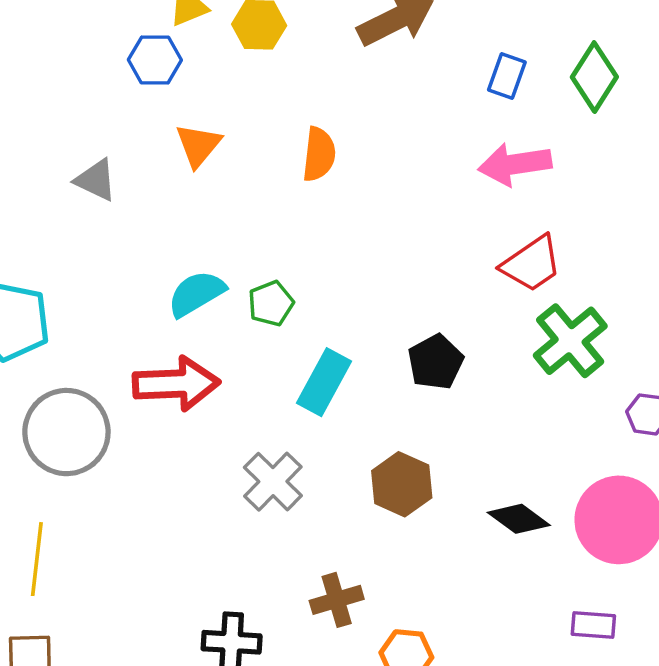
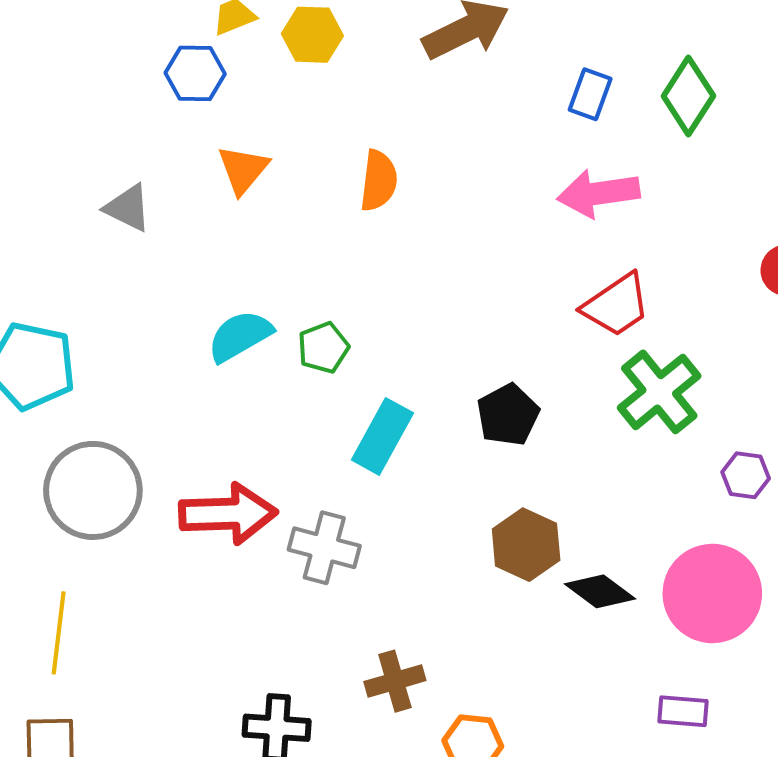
red arrow: (176, 384) -> (228, 514), moved
gray cross: (273, 482) -> (324, 548), turned -30
brown hexagon: (402, 484) -> (526, 545), moved

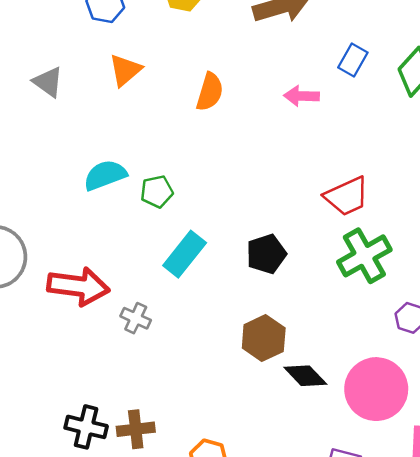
pink arrow: (598, 193) -> (301, 96), moved, size x0.7
gray cross: (324, 548) -> (136, 318), size x0.7
brown cross: (395, 681) -> (136, 429), moved

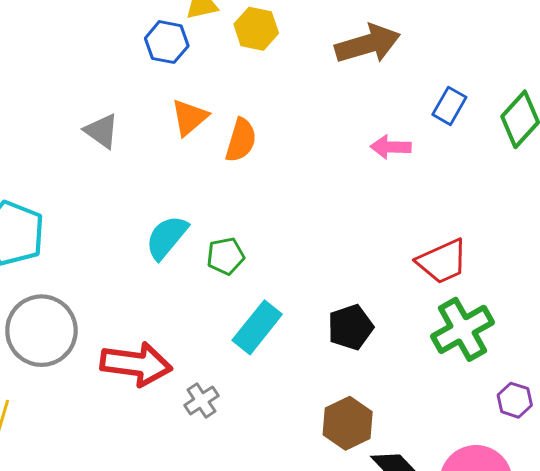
orange semicircle: (210, 92) -> (241, 140), moved
cyan semicircle: (105, 175) -> (167, 237), turned -30
gray cross: (136, 318) -> (201, 401), turned 32

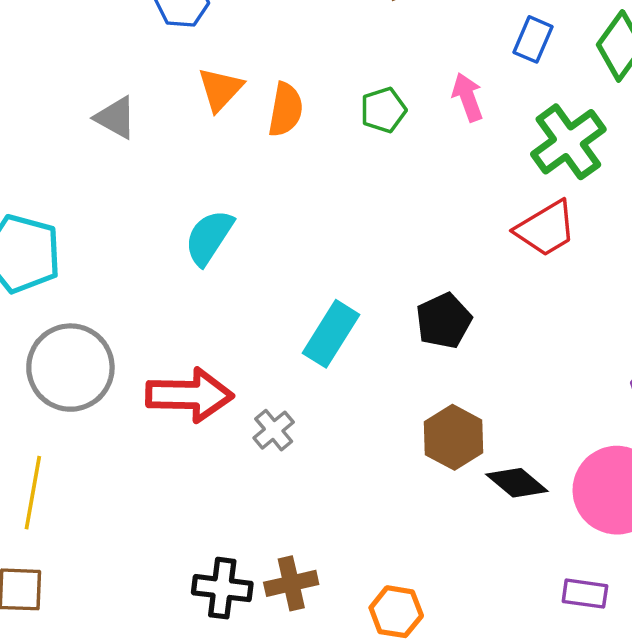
pink arrow: (391, 147) -> (468, 97), turned 75
green pentagon: (225, 256) -> (383, 110), moved
green cross: (463, 329) -> (568, 142), moved

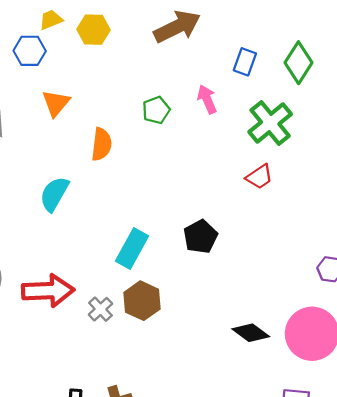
orange semicircle: (286, 110) -> (101, 144), moved
red trapezoid: (546, 229) -> (259, 177), size x0.7
brown hexagon: (454, 437) -> (142, 301), moved

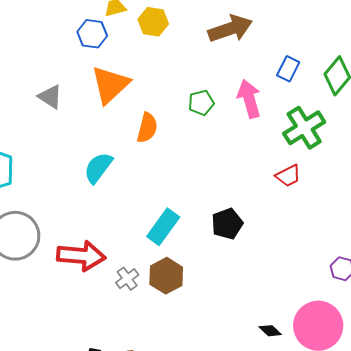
pink arrow: (207, 99) -> (249, 99), size x1.4
orange triangle: (56, 103) -> (110, 85), size x1.5
black diamond: (251, 333) -> (270, 331), moved, size x0.7

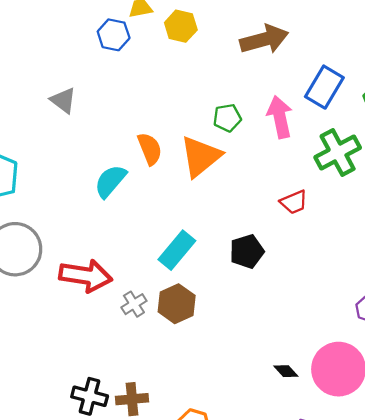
blue rectangle: (288, 69) -> (324, 87), size x1.5
orange triangle: (110, 85) -> (201, 157), moved
orange semicircle: (147, 128) -> (150, 149), moved, turned -40
red trapezoid: (288, 176) -> (294, 202), moved

